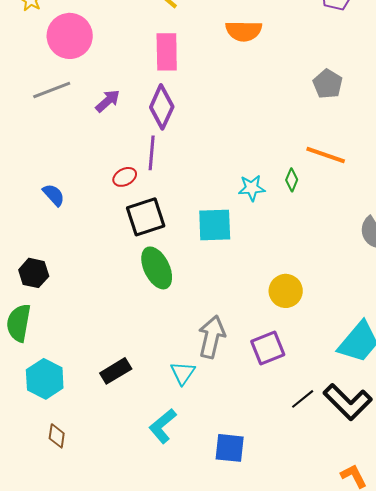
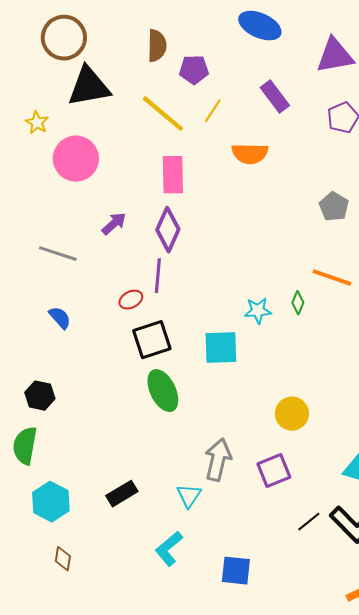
gray line: (52, 90) -> (58, 254), moved, turned 39

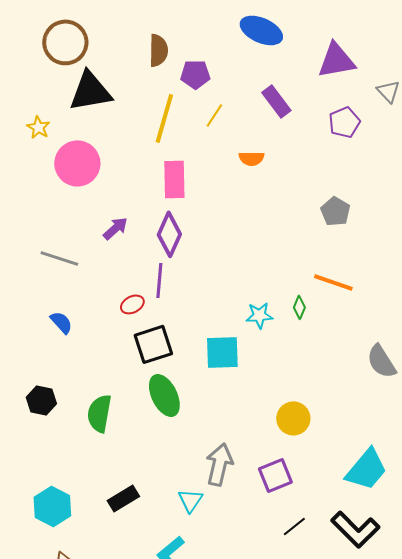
yellow line: (163, 114) -> (164, 118), turned 66
orange semicircle: (250, 154) -> (251, 158), size x0.7
green semicircle: (25, 446) -> (99, 413), moved
black line: (309, 522) -> (294, 526), moved

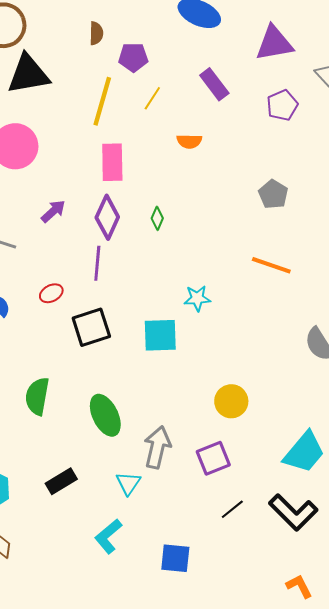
brown semicircle: (158, 50) -> (96, 33), size x0.7
red ellipse: (132, 304) -> (51, 293), moved
green diamond: (299, 307) -> (157, 218), moved
green ellipse: (164, 395) -> (105, 415), moved

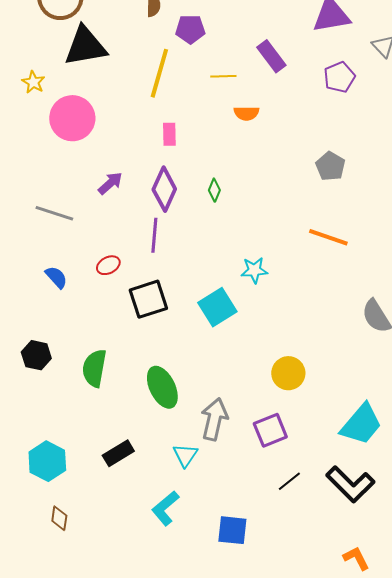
yellow line: (152, 98) -> (223, 76), moved, turned 55
pink rectangle: (112, 162) -> (169, 134), size x0.6
cyan square: (160, 335) -> (217, 307), turned -30

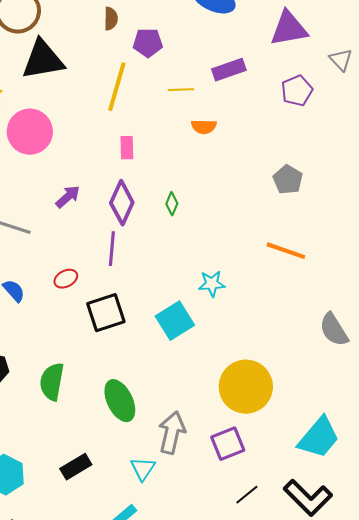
purple rectangle: (271, 56) -> (229, 70), turned -72
yellow circle: (288, 373) -> (246, 387), size x1.6

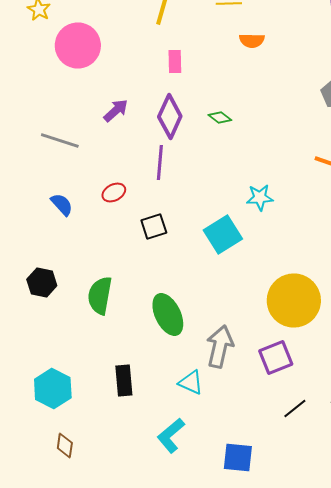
green diamond: (172, 204) -> (220, 118), turned -75
black square: (106, 313) -> (154, 226), size x0.7
black rectangle: (76, 467) -> (124, 380), turned -64
cyan triangle: (143, 469) -> (191, 382), turned -40

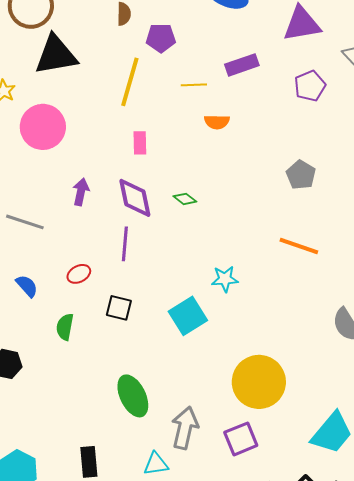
purple arrow: (116, 110) -> (81, 192), turned -36
purple diamond: (170, 116) -> (135, 198), turned -36
black square: (154, 226) -> (119, 308), turned 32
green semicircle: (100, 296) -> (65, 327), moved, size x0.7
cyan triangle: (191, 382) -> (156, 464), turned -32

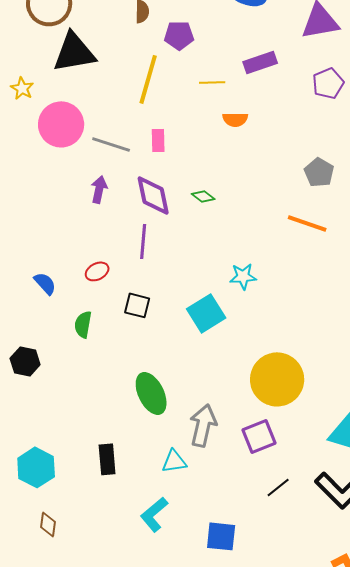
gray line: (25, 222) -> (111, 144), moved
orange line: (299, 246) -> (307, 223), moved

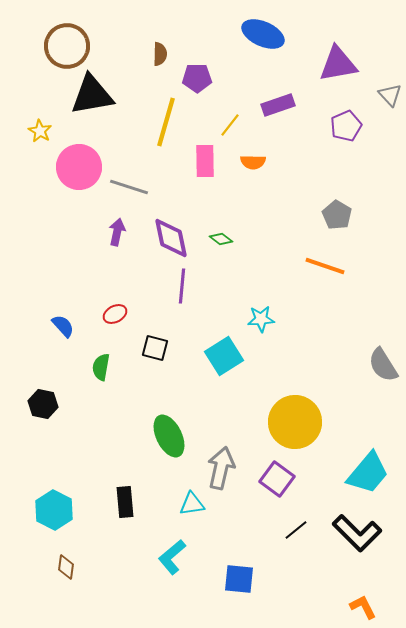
yellow line: (212, 82) -> (230, 125), turned -50
pink rectangle: (158, 140) -> (205, 161), moved, size x1.4
purple line: (143, 241) -> (182, 286), moved
purple square: (259, 436) -> (277, 479), turned -32

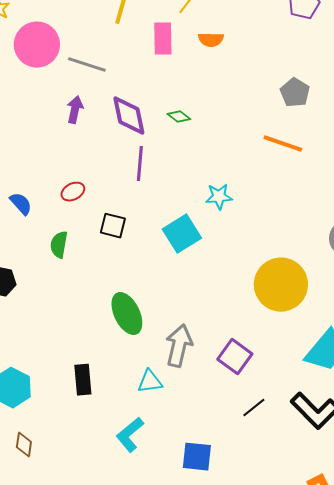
yellow circle: (295, 422) -> (281, 285), moved

